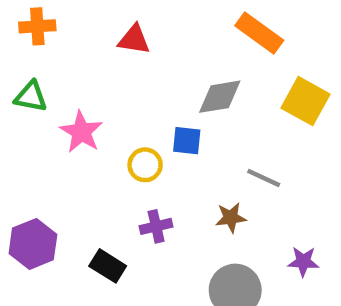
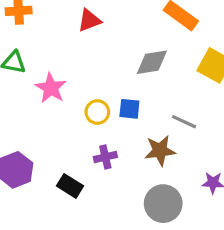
red triangle: (134, 40) -> (89, 20), turned -30
blue square: (187, 141) -> (129, 109), moved
brown star: (231, 218) -> (160, 151), size x1.4

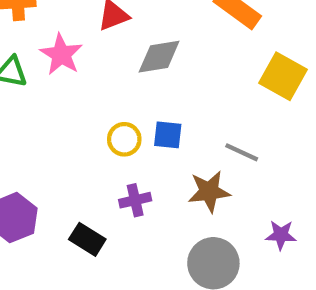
gray diamond: (152, 62) -> (159, 57), moved
pink star: (51, 88) -> (61, 54), moved

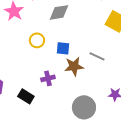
yellow circle: (124, 139) -> (37, 40), moved
brown star: (209, 191) -> (74, 66), moved

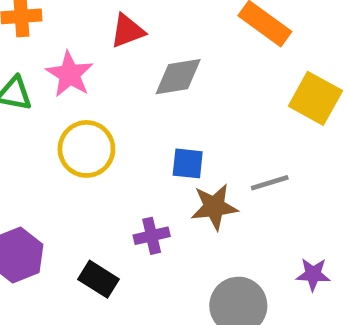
yellow circle: (37, 40) -> (86, 149), moved, size x1.5
gray line: (97, 56) -> (270, 183), turned -42

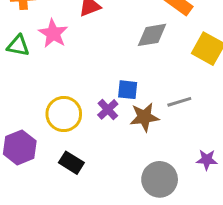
gray diamond: (178, 77) -> (152, 35), moved
yellow circle: (86, 149) -> (64, 114), moved
purple cross: (152, 236) -> (108, 109), moved, turned -30

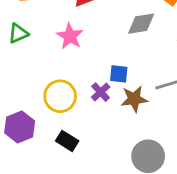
pink star: (53, 33) -> (70, 36), moved
green triangle: (18, 46) -> (18, 33), turned -35

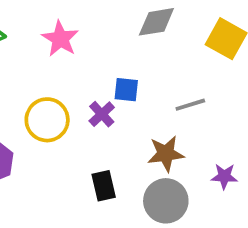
brown star: (134, 99) -> (166, 154), moved
black rectangle: (67, 141) -> (104, 186), moved, turned 45

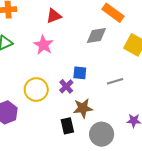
brown star: (166, 154) -> (83, 108), moved

